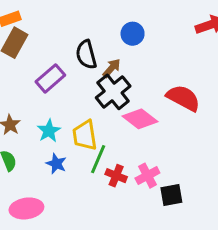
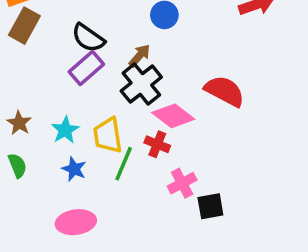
black semicircle: (86, 55) -> (88, 38), moved, turned -40
purple rectangle: (50, 78) -> (86, 68), moved
red cross: (116, 176) -> (157, 144), moved
pink ellipse: (26, 208) -> (76, 222), moved

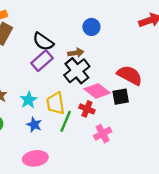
brown arrow: (140, 56) -> (76, 53), turned 40
black square: (210, 206) -> (121, 97), moved

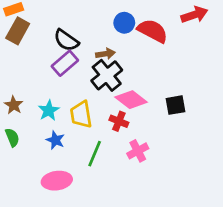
red semicircle: (130, 75) -> (153, 31), moved
black square: (121, 97) -> (176, 105), moved
green line: (66, 121) -> (95, 154), moved

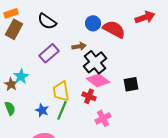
black semicircle: (66, 40) -> (47, 21), moved
black cross: (107, 75) -> (95, 62), moved
cyan star: (49, 110) -> (21, 76), moved
green line: (95, 154) -> (62, 110), moved

